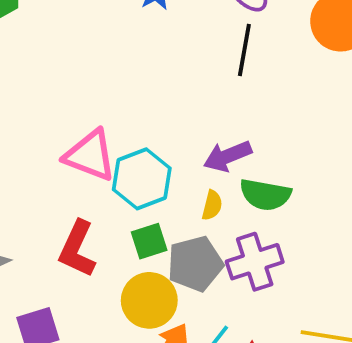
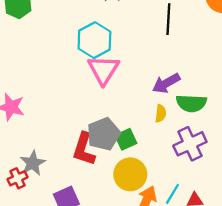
pink triangle: (90, 155) -> (104, 70), moved, turned 48
cyan hexagon: (142, 179) -> (94, 40), moved
gray pentagon: (195, 264) -> (104, 134), moved

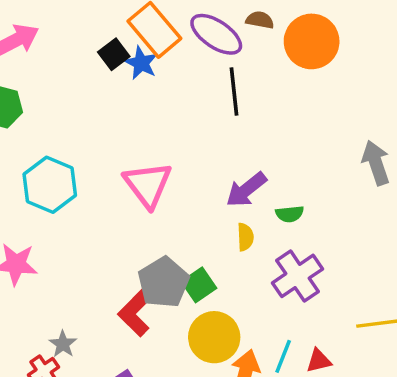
cyan hexagon: (94, 40) -> (50, 185), moved
green semicircle: (191, 103) -> (290, 214), size x0.6
red L-shape: (84, 149) -> (137, 310), turned 36
gray star: (33, 163) -> (63, 344), size x0.7

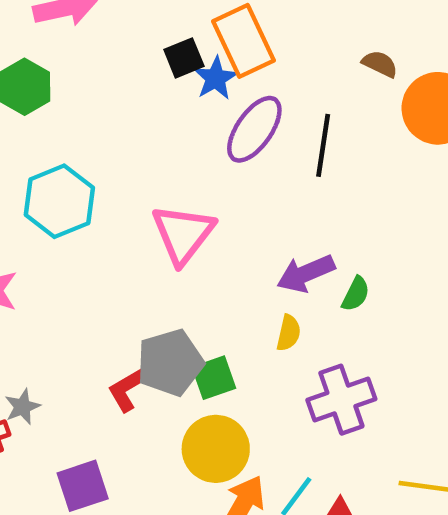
purple ellipse: (216, 34) -> (254, 129), moved, turned 76
green semicircle: (290, 214) -> (356, 294), moved, turned -72
red L-shape: (137, 310) -> (128, 389), size x0.7

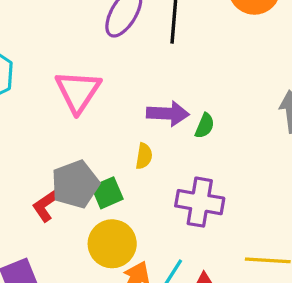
purple arrow: (306, 273) -> (168, 114), turned -150
yellow semicircle: (289, 333) -> (144, 156), moved
purple cross: (341, 400) -> (200, 202), turned 33

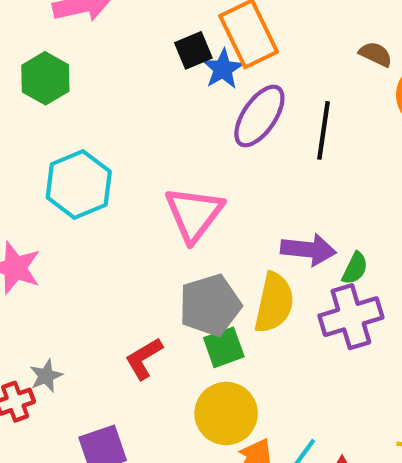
yellow semicircle: (144, 156) -> (274, 303), size x1.8
gray pentagon: (75, 184) -> (210, 305), moved
purple cross: (200, 202) -> (351, 317), moved, turned -30

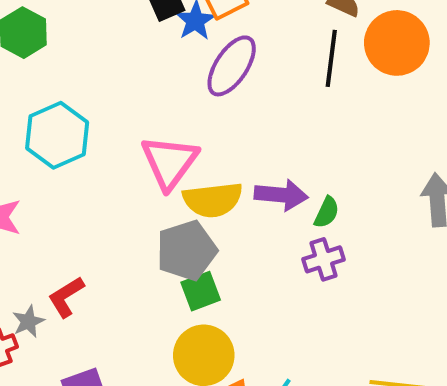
black line: (323, 130) -> (331, 58), moved
yellow semicircle: (274, 303) -> (213, 200), moved, turned 72
purple cross: (351, 317) -> (324, 259), size x0.7
red L-shape: (144, 358) -> (66, 297), moved

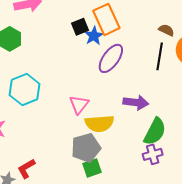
pink triangle: (169, 162) -> (79, 104), size x0.7
purple arrow: (281, 195) -> (136, 102), moved
green semicircle: (327, 212) -> (155, 131), size x1.8

